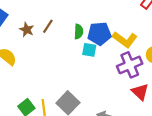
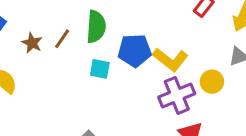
green semicircle: (79, 32) -> (96, 27), moved, size x1.5
cyan square: (89, 50) -> (100, 69), moved

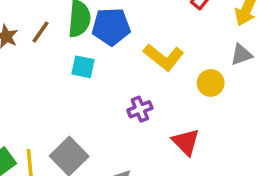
blue pentagon: (135, 51) -> (111, 27), moved
purple cross: (177, 95) -> (140, 109), moved, size x0.6

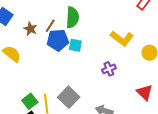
blue pentagon: (111, 27) -> (58, 40), moved
red triangle: (186, 142) -> (145, 92), moved

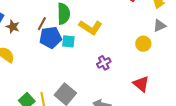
brown star: (30, 29) -> (13, 27), moved
yellow L-shape: (122, 38) -> (90, 27), moved

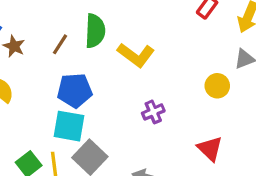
blue pentagon: (50, 37) -> (75, 90), moved
cyan square: (68, 41) -> (69, 126), moved, size x1.5

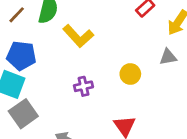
yellow circle: (217, 86) -> (130, 74), moved

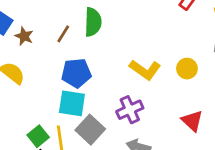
yellow L-shape: (78, 36) -> (145, 70), moved
purple cross: (83, 86) -> (130, 110), moved, size x1.4

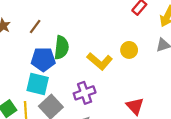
green semicircle: (93, 22) -> (61, 47), moved
yellow circle: (187, 69) -> (129, 50), moved

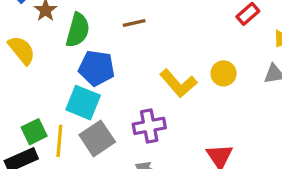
brown line: (35, 27) -> (134, 23), moved, turned 32
green semicircle: (61, 47) -> (78, 30), moved

